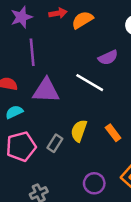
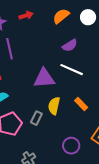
orange semicircle: (82, 20) -> (61, 16), moved
white line: (90, 83) -> (72, 70), moved
purple triangle: (46, 91) -> (44, 78), moved

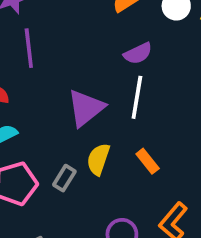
white line: (72, 70) -> (137, 97), turned 70
purple triangle: (44, 78) -> (86, 108), turned -40

